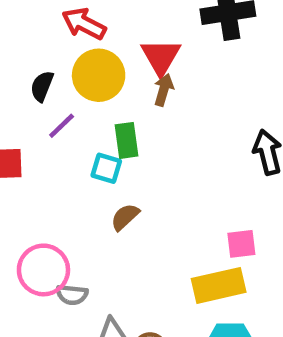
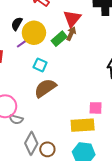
yellow circle: (99, 75) -> (34, 33), moved
green rectangle: (127, 140) -> (59, 39), moved, turned 49
brown semicircle: (125, 217) -> (45, 88), size x1.6

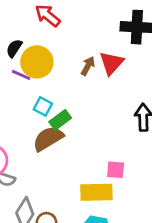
red triangle: (72, 19) -> (112, 63), moved
green rectangle: (59, 39) -> (60, 120), moved
purple line: (23, 43) -> (21, 75), turned 56

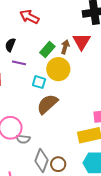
yellow circle: (37, 62) -> (58, 69), moved
green rectangle: (60, 120) -> (47, 50), moved

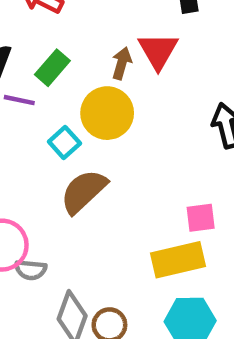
green rectangle: (47, 50) -> (52, 68), moved
cyan square: (39, 82) -> (64, 143), turned 32

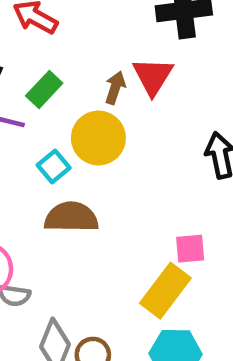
brown semicircle: (84, 191) -> (71, 217), turned 42
yellow rectangle: (178, 260) -> (165, 291), turned -42

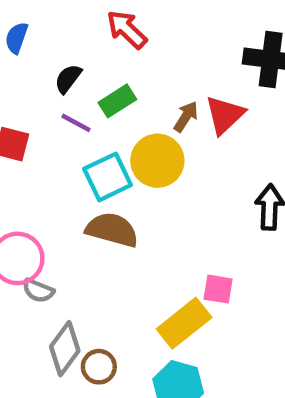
cyan square: (54, 167) -> (108, 177), size x1.5

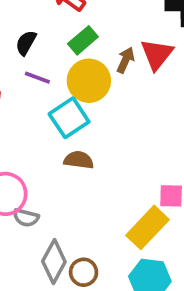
green rectangle: (117, 101) -> (83, 40), moved
yellow circle: (157, 161) -> (89, 81), moved
brown semicircle: (112, 230) -> (79, 160), size x0.7

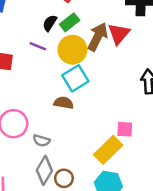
black semicircle: (26, 43) -> (50, 23), moved
brown arrow: (125, 60) -> (98, 37), size x1.6
cyan square: (69, 118) -> (75, 78), moved
gray semicircle: (26, 218) -> (41, 141), moved

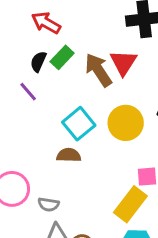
brown arrow: (98, 37) -> (98, 70), turned -52
purple line: (38, 46) -> (28, 92), turned 35
yellow circle: (72, 50) -> (126, 123), moved

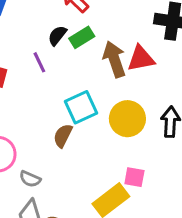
red triangle: (123, 63) -> (141, 59), turned 32
brown semicircle: (69, 155) -> (63, 136), turned -80

